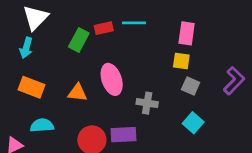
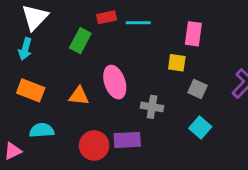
red rectangle: (104, 28) -> (106, 17), moved
yellow square: (181, 61) -> (177, 63), moved

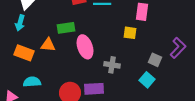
green rectangle: (80, 41) -> (66, 28), moved, turned 54
gray square: (198, 89) -> (155, 60), moved
orange triangle: (79, 96) -> (48, 45), moved

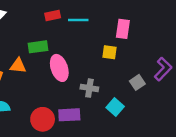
gray square: (155, 60) -> (137, 82), turned 32
cyan square: (147, 80) -> (115, 107), moved

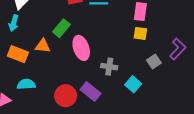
green rectangle: (38, 47) -> (61, 28), turned -42
yellow square: (109, 52) -> (140, 33), moved
purple rectangle: (69, 115) -> (91, 92), turned 42

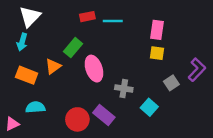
orange triangle: (43, 46) -> (53, 66), turned -42

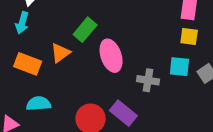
cyan square: (149, 107) -> (179, 67), moved, turned -35

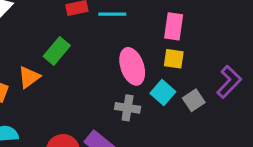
pink ellipse: (111, 56) -> (132, 66), moved
cyan square: (179, 67) -> (163, 93), turned 35

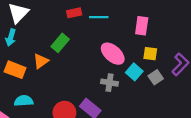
yellow square: (174, 59) -> (150, 54), moved
pink ellipse: (132, 66) -> (113, 54), turned -30

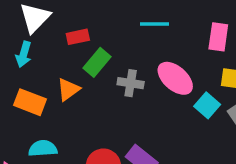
red rectangle: (74, 13) -> (78, 37), moved
gray cross: (109, 83) -> (131, 83), moved

